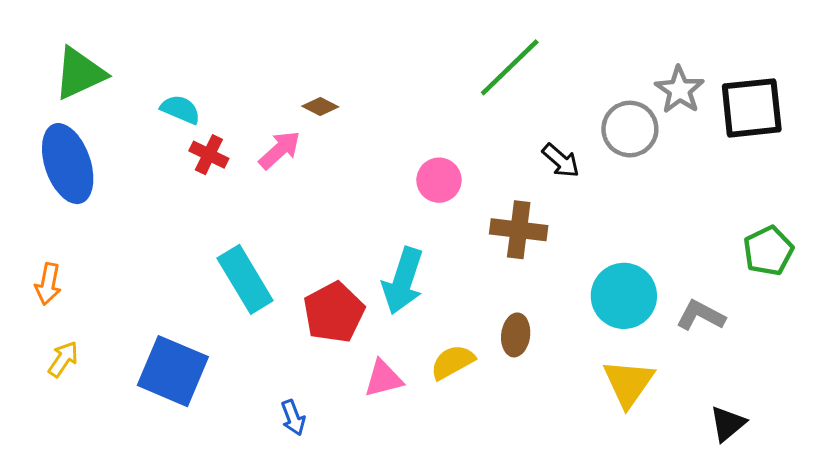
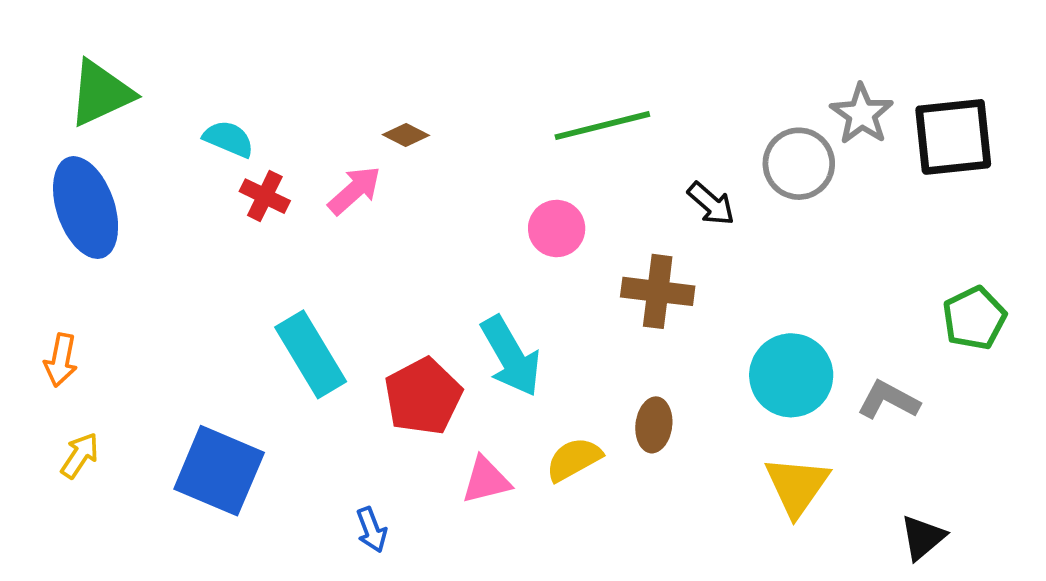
green line: (510, 67) -> (602, 126), moved, turned 30
cyan arrow: (403, 281) -> (511, 356), turned -48

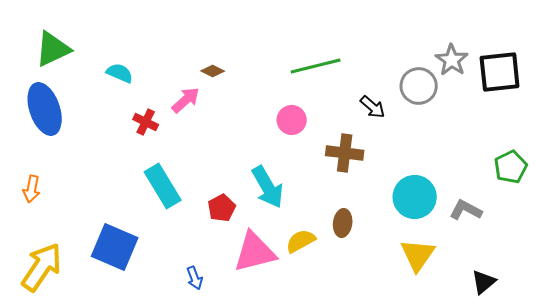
red cross: (265, 196) -> (146, 122), moved
red pentagon: (423, 396) -> (222, 208), size x0.7
yellow arrow: (80, 455) -> (42, 267), moved, size x2.0
pink triangle: (486, 480) -> (255, 252), size x1.6

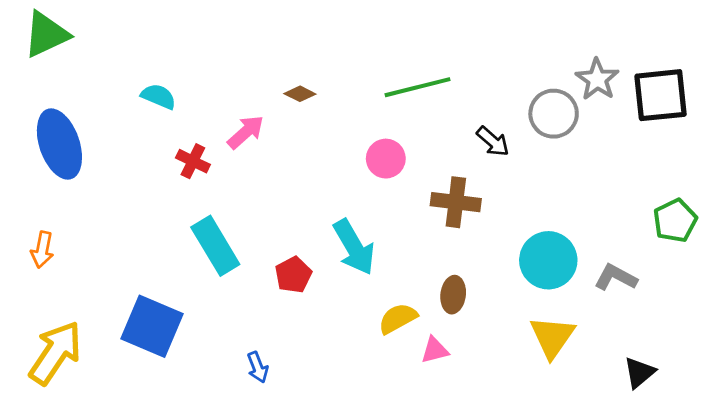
green triangle: (53, 49) -> (46, 34), moved
brown diamond: (213, 71) -> (300, 94), moved
pink triangle: (255, 252) -> (435, 350), moved, size x0.5

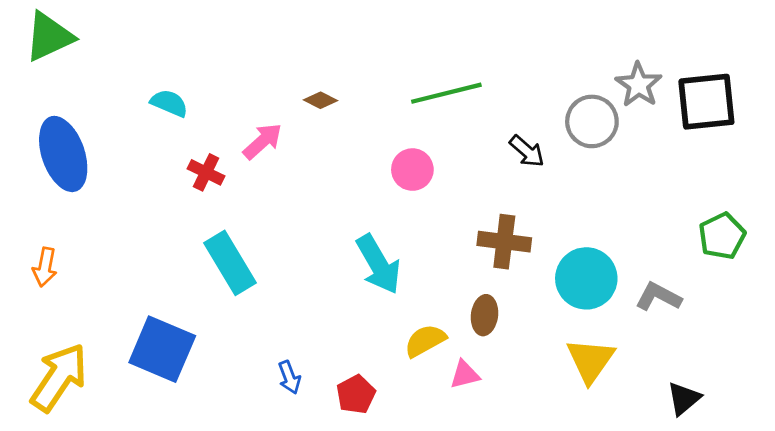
brown cross: (456, 202) -> (504, 242), moved
red pentagon: (293, 275) -> (356, 394), moved
blue arrow: (258, 367) -> (289, 377), moved

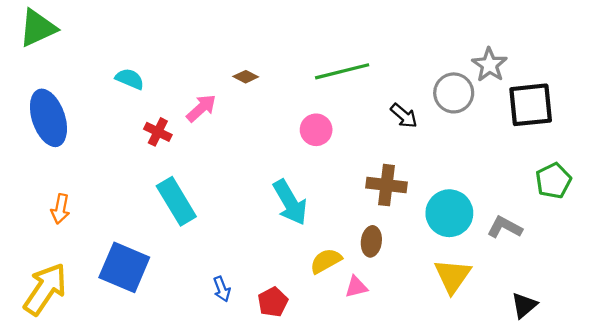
black square: (706, 102) -> (531, 105), moved
orange arrow: (45, 267) -> (60, 209), moved

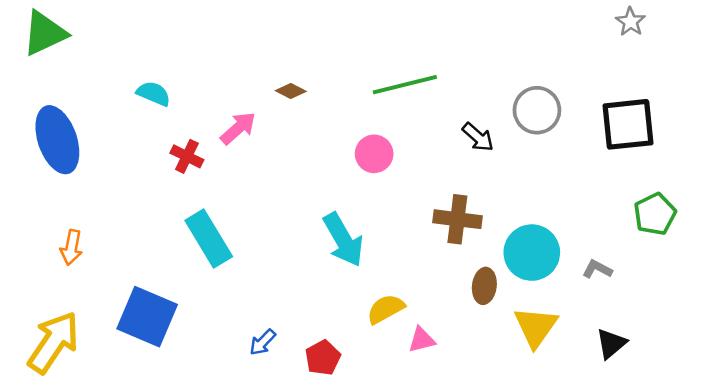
gray star: (489, 65) -> (631, 22), moved, size x0.7
gray L-shape: (505, 227) -> (597, 269), size x0.7
brown ellipse: (371, 241) -> (484, 286), moved
blue arrow: (222, 289) -> (263, 342), turned 65
black triangle: (524, 305) -> (611, 344), moved

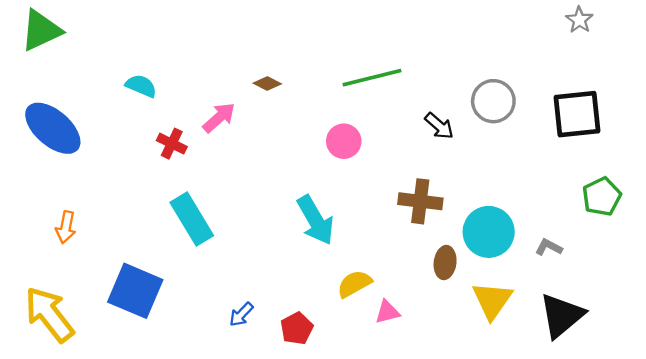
blue ellipse: (57, 140) -> (53, 128), turned -30
yellow arrow: (54, 342) -> (49, 314), turned -72
black triangle: (611, 344) -> (562, 316), size x1.6

